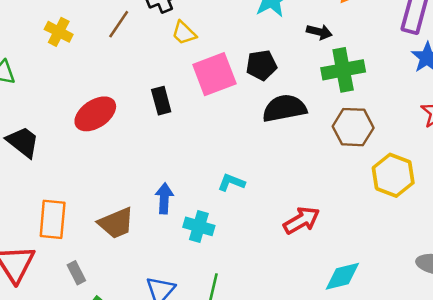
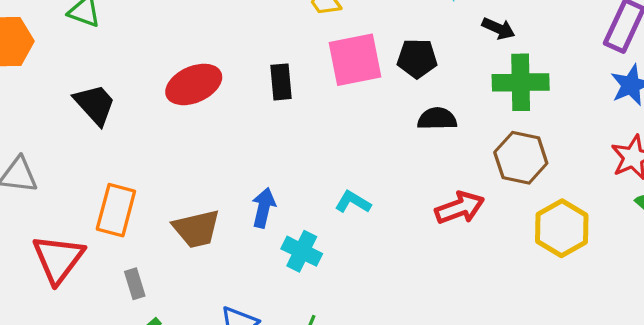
black semicircle: (284, 108) -> (437, 119), size x0.7
red arrow: (302, 220) -> (460, 208), moved

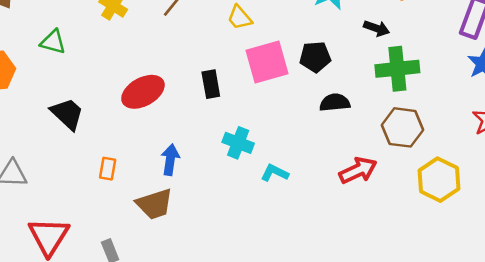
blue arrow: (264, 208) -> (170, 160), moved
orange rectangle: (116, 210) -> (108, 169), moved, size x0.6
cyan cross: (302, 251) -> (238, 143), moved

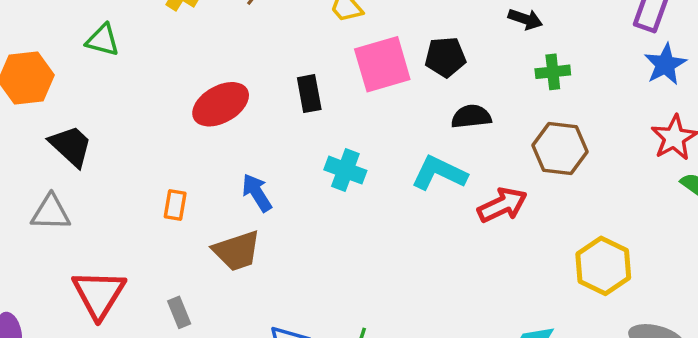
green cross: (397, 69) -> (553, 72), size x0.6
black trapezoid: (67, 114) -> (71, 146), moved
blue arrow: (170, 160) -> (257, 193), turned -40
cyan L-shape: (275, 173) -> (439, 173), moved, size x1.5
yellow hexagon: (439, 180) -> (603, 266), moved

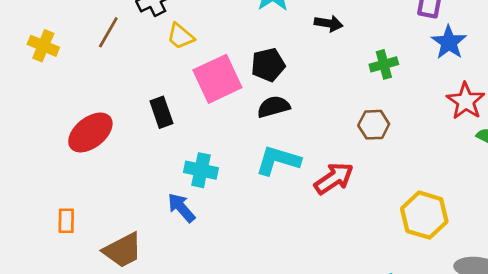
green cross: (553, 72) -> (384, 64), moved
black semicircle: (471, 117) -> (274, 107), moved
brown hexagon: (560, 148) -> (374, 125), size x0.7
blue arrow: (257, 193) -> (181, 208), moved

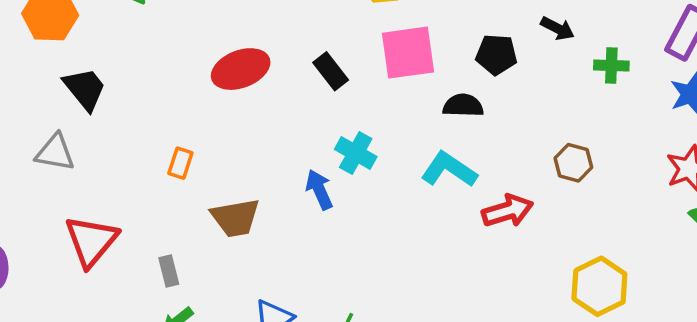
green cross: (384, 64) -> (611, 66), moved
black pentagon: (268, 65) -> (496, 55), moved
black rectangle: (161, 112) -> (331, 71), turned -36

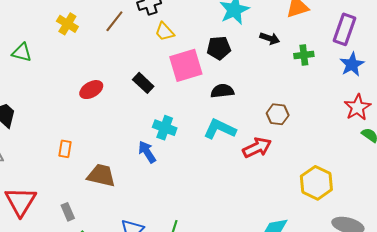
black pentagon: (496, 55) -> (219, 48), moved
red ellipse: (241, 69) -> (91, 90), size x0.7
brown hexagon: (573, 163) -> (278, 114), moved
brown trapezoid: (235, 218) -> (101, 175), turned -148

